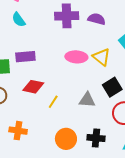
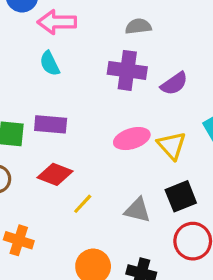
purple semicircle: (97, 19) -> (174, 84), turned 120
pink ellipse: (76, 57) -> (132, 139), turned -30

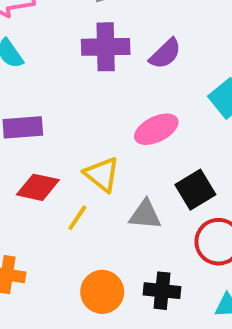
pink ellipse: (132, 139) -> (156, 129), moved
yellow triangle: (172, 145) -> (102, 174), moved

